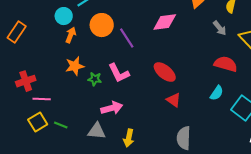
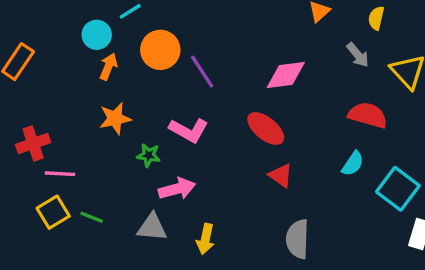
pink diamond: (165, 22) -> (286, 75), moved
pink L-shape: (119, 73) -> (189, 130), turned -35
green star: (95, 79) -> (149, 155), moved

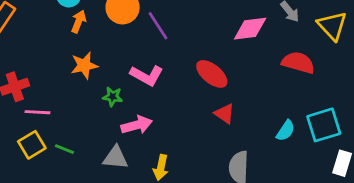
pink diamond: (286, 75) -> (250, 29), moved
cyan semicircle: (353, 164) -> (286, 131), moved
cyan square: (398, 189) -> (324, 125), turned 36

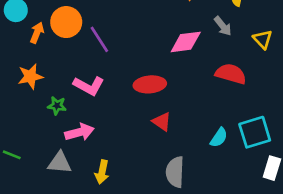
orange arrow: (79, 22) -> (37, 33), moved
yellow triangle: (332, 26) -> (263, 39), size x0.7
red ellipse: (212, 74) -> (150, 84), turned -44

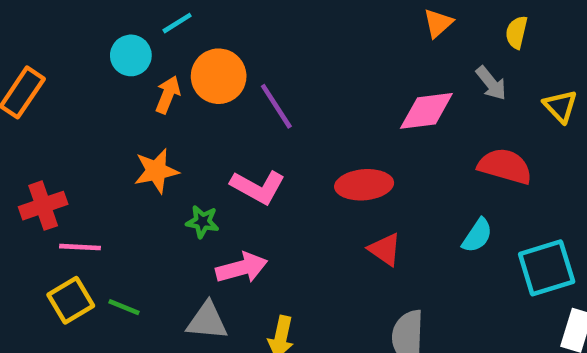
cyan semicircle: (219, 138) -> (477, 236), moved

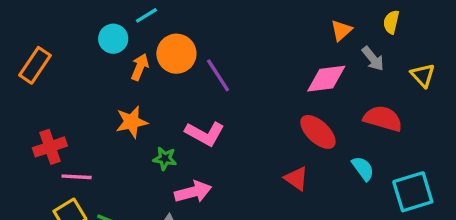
orange triangle: (438, 23) -> (341, 30), moved
red ellipse: (364, 185) -> (318, 132), moved, turned 48
cyan semicircle: (477, 236) -> (363, 169), turned -70

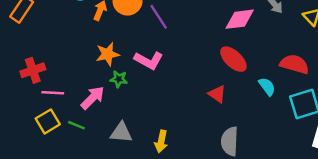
red semicircle: (383, 119) -> (294, 64), moved
orange star: (132, 122) -> (108, 54), moved
pink arrow: (193, 192) -> (93, 98), moved, turned -30

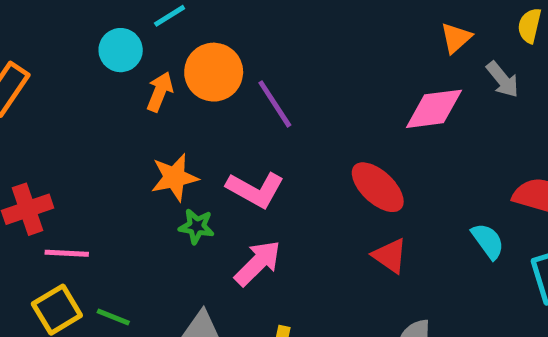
red ellipse: (233, 59) -> (378, 187), moved
pink arrow: (93, 98) -> (258, 263), moved

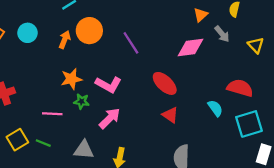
cyan circle: (121, 50) -> (28, 33), moved
purple line: (275, 104) -> (131, 43), moved
pink line: (67, 253) -> (52, 114), moved

